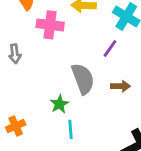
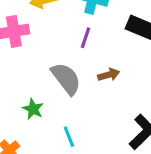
green star: (59, 104) -> (33, 109), moved

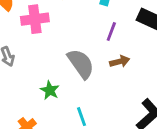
purple line: (85, 38) -> (111, 32), moved

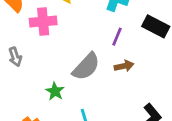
gray semicircle: (81, 64) -> (86, 67), turned 76

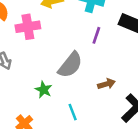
brown arrow: (124, 66) -> (106, 84), moved

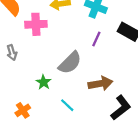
brown arrow: (106, 84) -> (100, 84), size x1.5
cyan line: (73, 112) -> (67, 105), turned -32

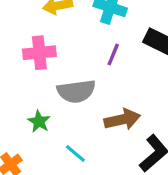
pink cross: (36, 24) -> (39, 53), moved
gray semicircle: (70, 63) -> (76, 91), turned 40

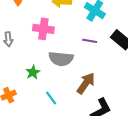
purple line: (113, 54) -> (90, 41), turned 64
brown arrow: (122, 119) -> (86, 83), turned -55

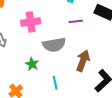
cyan line: (51, 98) -> (55, 83), turned 40

